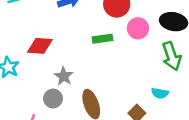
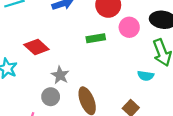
red diamond: (40, 46) -> (36, 47), turned 40
cyan semicircle: (160, 93) -> (146, 76), moved

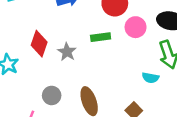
red diamond: (36, 47) -> (39, 44), turned 65
gray star: (60, 75) -> (67, 52), moved

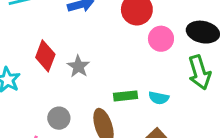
green rectangle: (101, 37) -> (126, 96), moved
cyan semicircle: (150, 78) -> (159, 98), moved

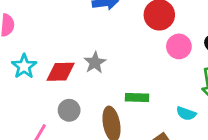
red diamond: (45, 56) -> (61, 72), moved, turned 60
cyan semicircle: (159, 98) -> (186, 113), moved

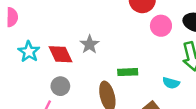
red diamond: (61, 72) -> (61, 54), turned 70
gray circle: (69, 110) -> (60, 86), moved

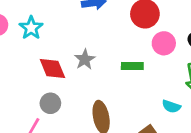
cyan star: (29, 52) -> (31, 28), moved
green rectangle: (128, 72) -> (132, 66), moved

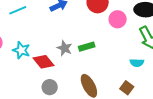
cyan star: (31, 28) -> (21, 50), moved
green rectangle: (132, 66) -> (87, 47), moved

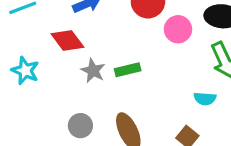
red diamond: (43, 62) -> (67, 40), moved
gray circle: (50, 87) -> (80, 126), moved

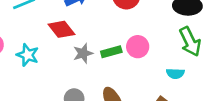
pink circle: (178, 29) -> (138, 47), moved
gray star: (93, 71) -> (83, 53), turned 30

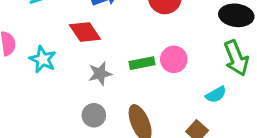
gray star: (83, 53) -> (100, 74), moved
cyan semicircle: (175, 74) -> (216, 95), turned -36

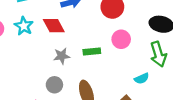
cyan star: (43, 59) -> (24, 26), moved
pink circle: (174, 59) -> (121, 39), moved

